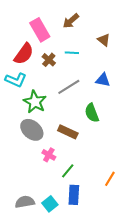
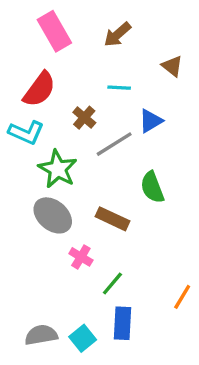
pink rectangle: (40, 30) -> (54, 31), moved
brown cross: (49, 60) -> (84, 118), moved
blue triangle: (103, 80) -> (151, 121), moved, turned -42

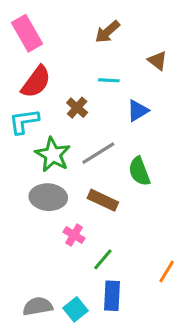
pink rectangle: (54, 31) -> (27, 33), moved
cyan L-shape: (26, 132) -> (24, 121), turned 148
gray line: (114, 144) -> (98, 153), moved
gray ellipse: (53, 215) -> (48, 197), turned -36

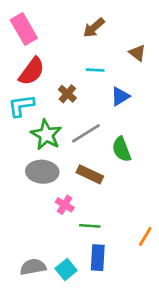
green line: (103, 259) -> (90, 226), turned 54

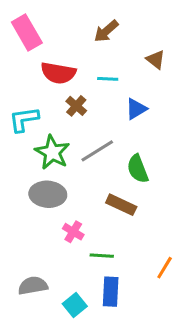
red semicircle: (32, 71) -> (58, 73), moved, turned 64
brown rectangle: (90, 174) -> (121, 205), moved
gray semicircle: (33, 267) -> (33, 286), moved

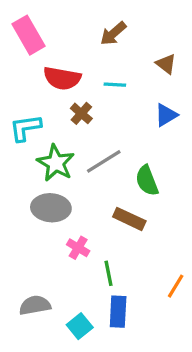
blue triangle: (136, 109) -> (166, 115), moved
green line: (102, 256) -> (109, 273), turned 75

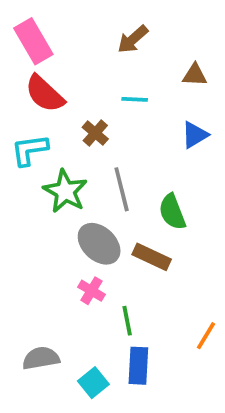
brown triangle: (166, 64) -> (195, 75), turned -35
red semicircle: (62, 78) -> (45, 94), moved, turned 33
gray line: (104, 161) -> (122, 189), turned -72
gray ellipse: (51, 208) -> (99, 244), moved, turned 39

